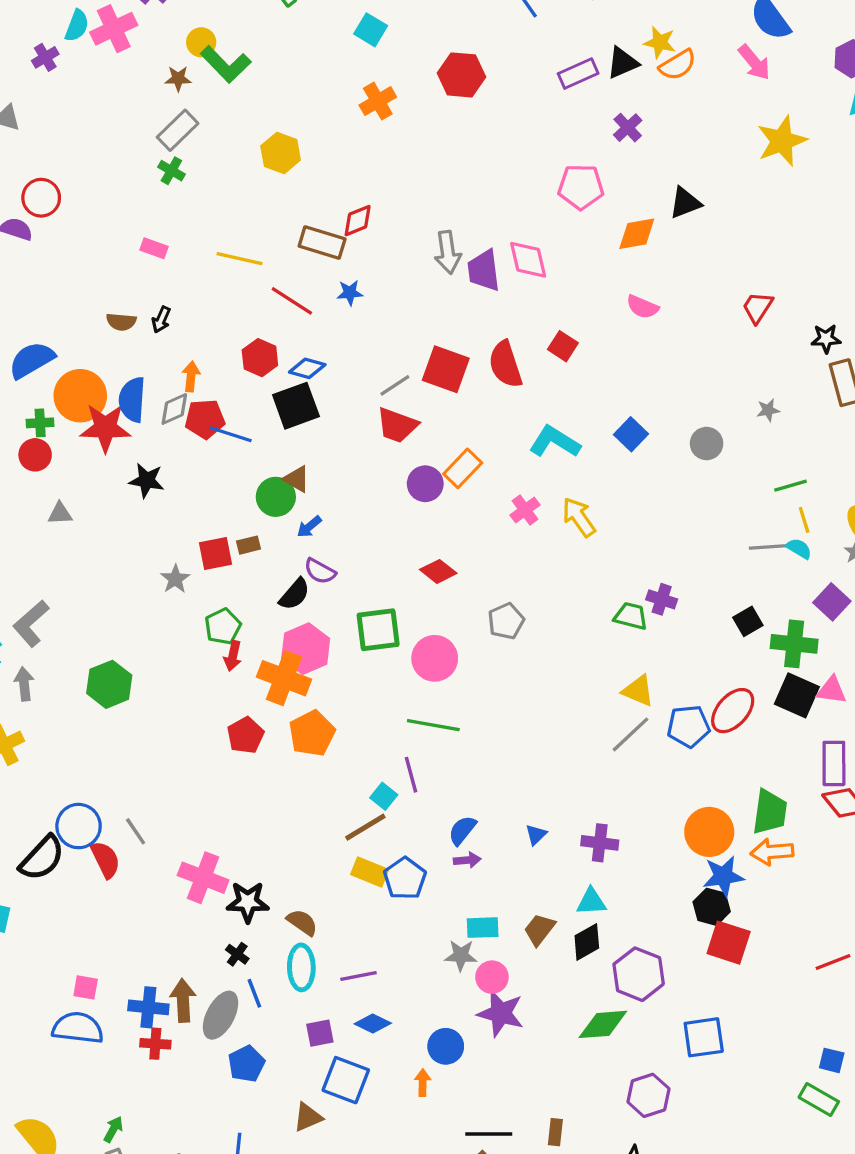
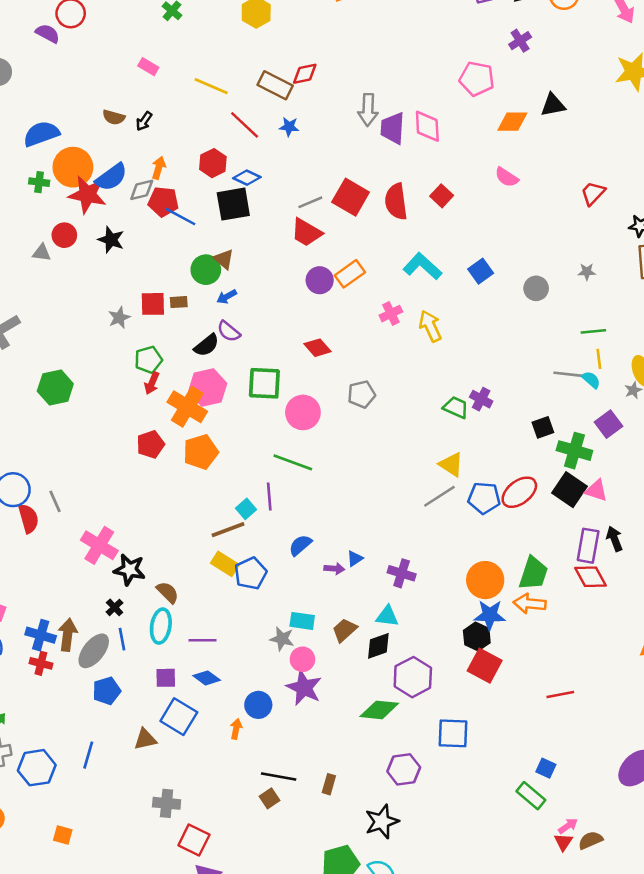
blue semicircle: (132, 400) -> (111, 177), turned -140
red circle: (35, 455) -> (64, 235), moved
purple arrow: (467, 860) -> (334, 569), moved

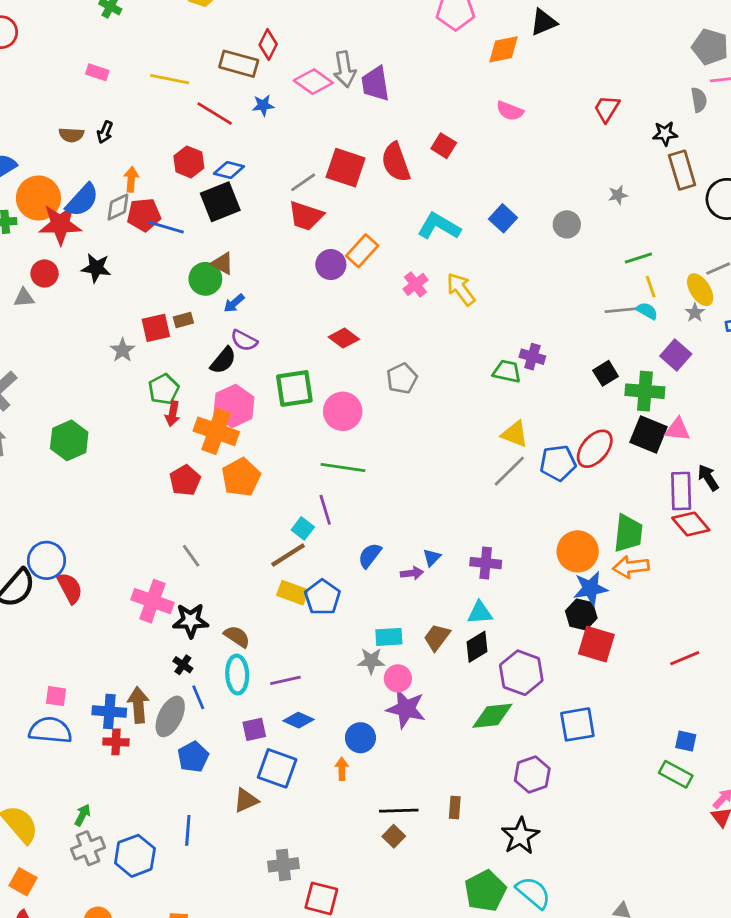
red diamond: (305, 74) -> (268, 44), turned -40
pink diamond: (427, 126) -> (313, 82), moved, turned -40
gray line: (55, 501) -> (191, 556), moved

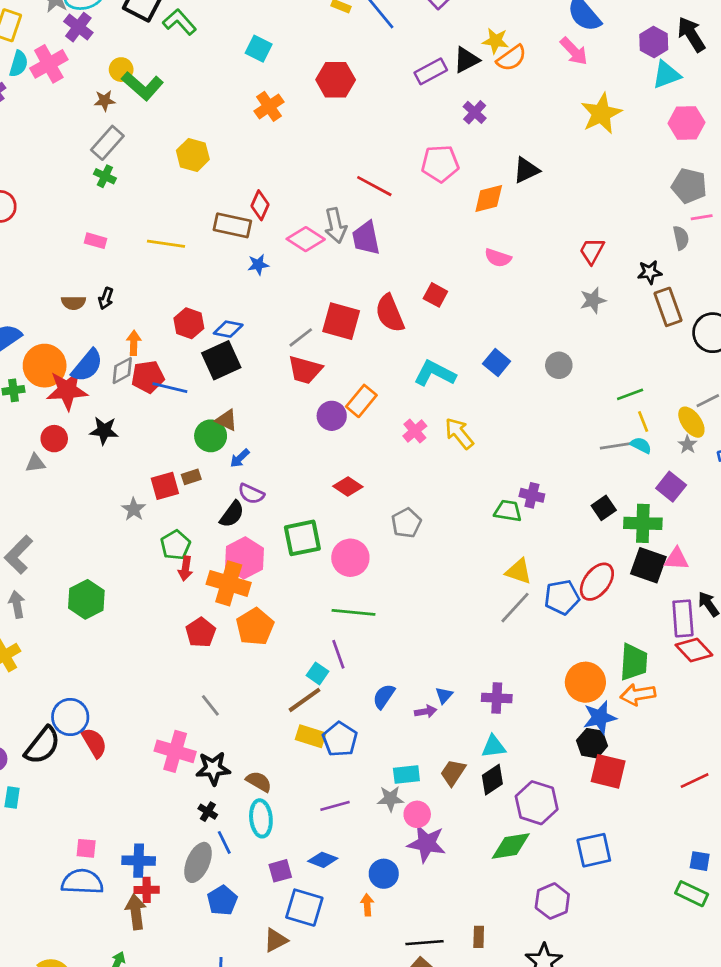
red line: (215, 113) -> (374, 186), moved
gray star: (618, 195) -> (593, 300), moved, size x1.4
purple line: (285, 680) -> (335, 806), moved
brown arrow: (138, 705) -> (136, 912), moved

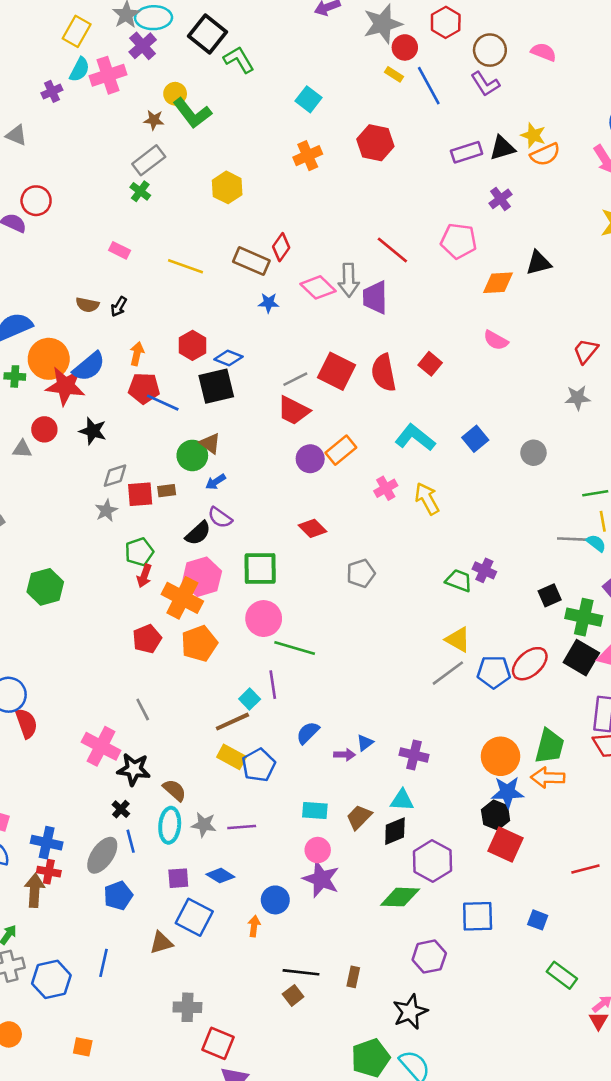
gray diamond: (122, 371) -> (115, 476), moved
pink circle: (350, 558) -> (264, 619), moved
gray star: (390, 799) -> (204, 825), moved
blue square: (700, 861) -> (538, 920), moved

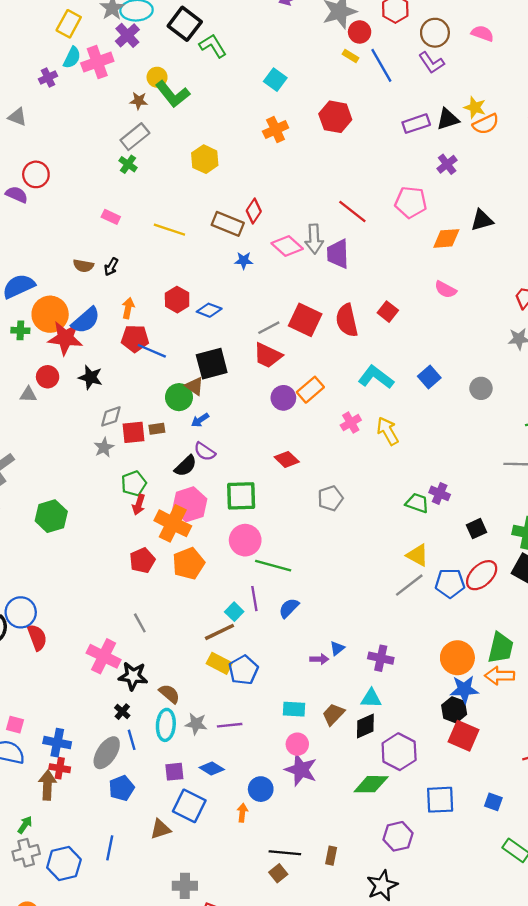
black square: (216, 386) -> (212, 364), moved
black square: (550, 595) -> (477, 529), moved
blue semicircle: (308, 733) -> (289, 608), moved

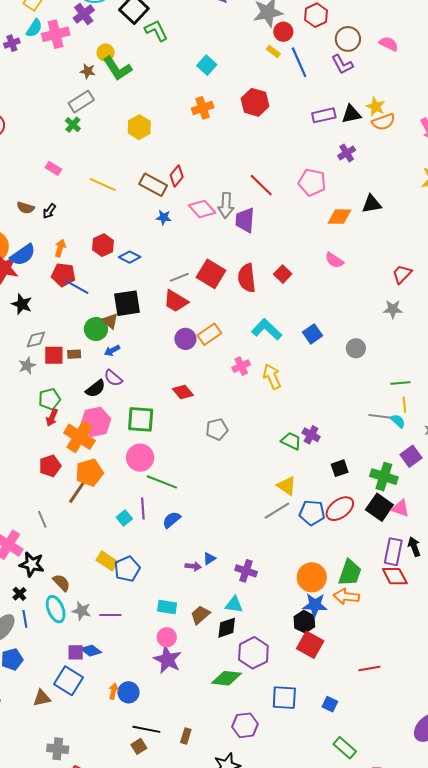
brown line: (219, 632) -> (78, 491), moved, turned -36
cyan ellipse: (166, 725) -> (56, 609), turned -32
purple square: (174, 772) -> (76, 652), moved
blue circle: (261, 789) -> (128, 692), moved

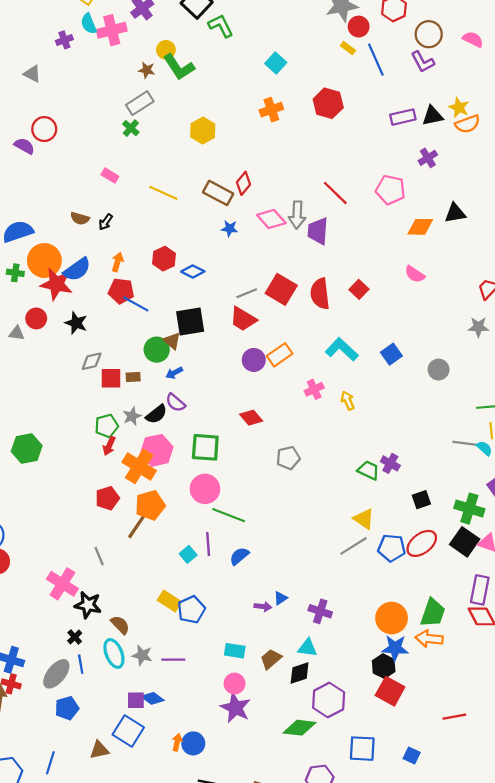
cyan semicircle: (34, 28) -> (89, 24), turned 126
gray star: (27, 366) -> (132, 416), moved
yellow arrow: (272, 377) -> (348, 401), size x0.7

